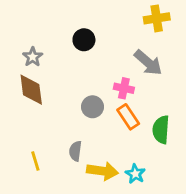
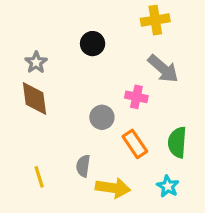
yellow cross: (157, 18) -> (155, 20), moved
orange rectangle: (128, 117) -> (135, 144), moved
cyan star: (135, 174) -> (168, 186), moved

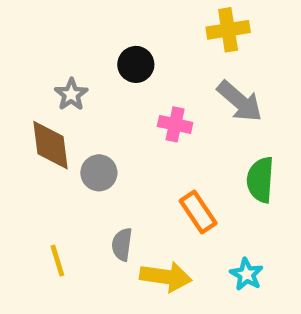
gray star: (36, 62) -> (71, 94), moved
pink cross: (136, 97) -> (175, 124), moved
gray circle: (102, 117) -> (99, 173), moved
green semicircle: (177, 142) -> (260, 180), moved

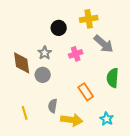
yellow cross: (228, 30) -> (89, 19), moved
gray star: (71, 94) -> (45, 53), moved
pink cross: (175, 124) -> (76, 54), turned -32

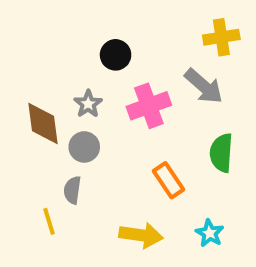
yellow cross: (89, 19) -> (221, 37), moved
pink cross: (76, 54) -> (149, 106), size x1.5
gray semicircle: (53, 106) -> (72, 190), moved

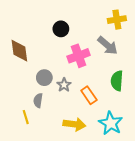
gray star: (88, 104) -> (64, 85), moved
brown diamond: (43, 123) -> (19, 51), moved
cyan star: (210, 233) -> (111, 123), size x1.6

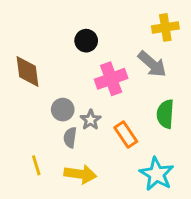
gray semicircle: (38, 100) -> (70, 137), moved
yellow arrow: (74, 124) -> (80, 174), moved

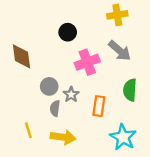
yellow cross: (165, 27) -> (117, 15), moved
orange rectangle: (126, 135) -> (99, 106), turned 42

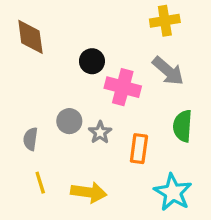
black circle: (68, 32) -> (92, 61), moved
brown diamond: (22, 56) -> (30, 37), moved
pink cross: (87, 62) -> (123, 87), turned 35
gray semicircle: (55, 108) -> (30, 139), moved

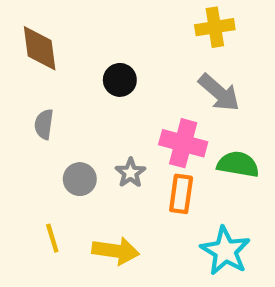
pink cross: (123, 87) -> (183, 143), moved
gray circle: (69, 121) -> (80, 179), moved
green semicircle: (183, 126) -> (238, 164), turned 96
gray semicircle: (30, 139) -> (44, 124), moved

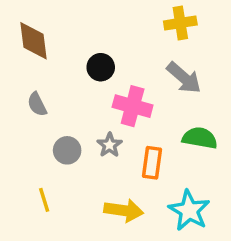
gray semicircle: (44, 124) -> (37, 104), turned -35
pink cross: (183, 143) -> (133, 106), moved
yellow arrow: (116, 251) -> (124, 210), moved

